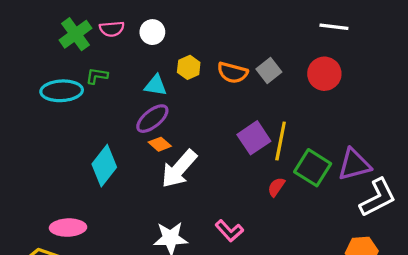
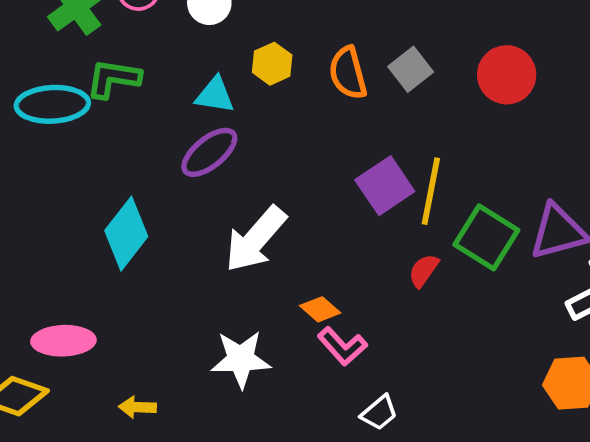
orange semicircle: (232, 73) -> (348, 73), turned 60
green L-shape: (97, 76) -> (113, 78), size x1.4
orange diamond: (160, 144) -> (320, 309), moved

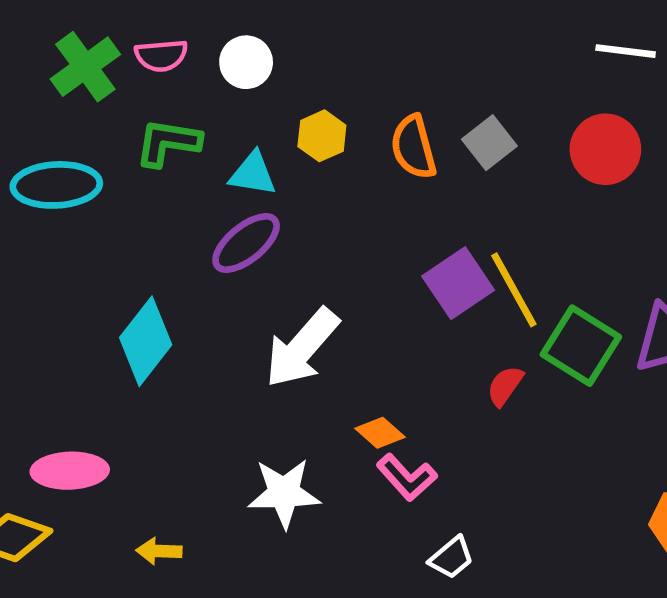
green L-shape: (113, 78) -> (168, 143), moved
yellow line: (431, 191) -> (514, 290), turned -40

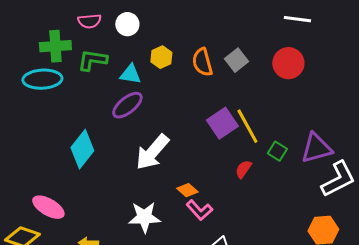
green cross: (85, 67) -> (55, 46), moved, turned 32
green square: (581, 346) -> (277, 151), size x0.6
pink ellipse: (70, 471) -> (48, 207), turned 32

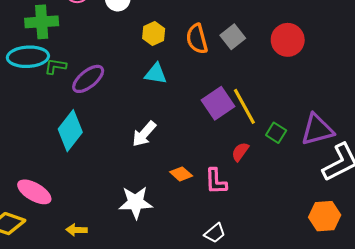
green L-shape: (92, 60) -> (55, 66), moved, size x0.7
cyan triangle: (130, 74) -> (156, 74), moved
purple ellipse: (127, 105) -> (88, 79), moved
white arrow: (152, 152) -> (144, 134), size x0.7
pink L-shape: (199, 210) -> (216, 181), moved, turned 40

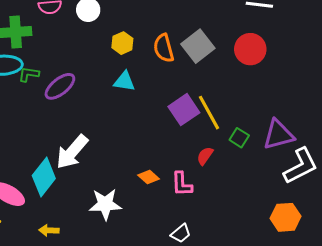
gray square: (233, 37) -> (198, 46), size x1.4
cyan diamond: (70, 131) -> (44, 177), moved
white arrow: (144, 134) -> (72, 152), moved, size x1.4

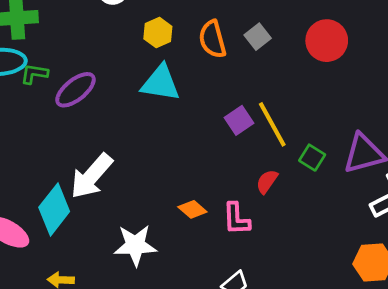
gray square: (198, 46) -> (258, 37), size x0.6
cyan triangle: (124, 81) -> (161, 83), size x1.4
purple square: (184, 110) -> (239, 120), size x0.7

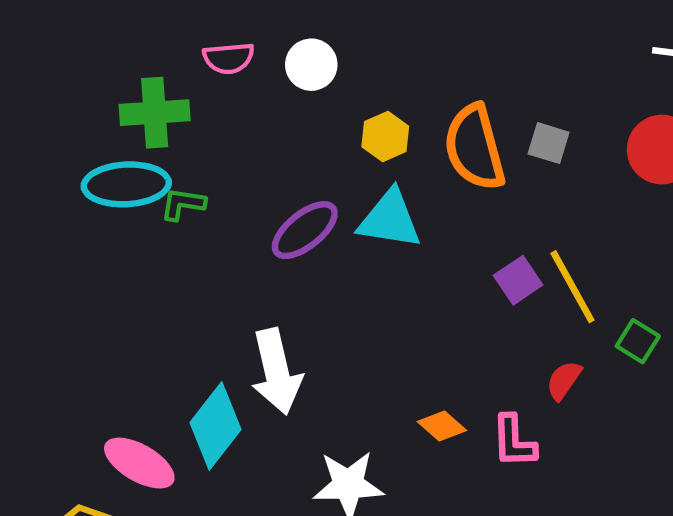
gray square: (258, 37) -> (549, 143), turned -35
orange semicircle: (212, 39) -> (475, 147), size x1.4
purple ellipse: (75, 90) -> (305, 230), moved
white arrow: (91, 176) -> (276, 372), turned -54

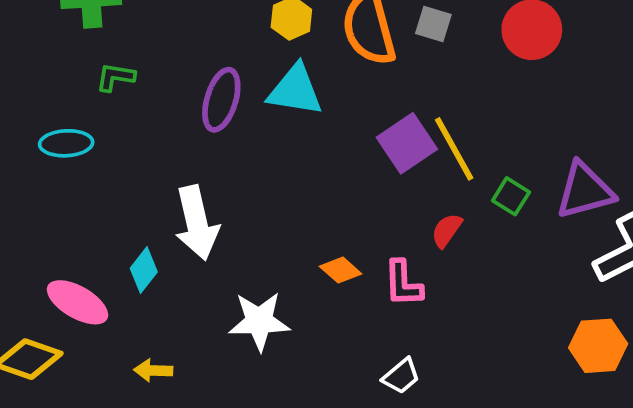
cyan ellipse: (126, 184) -> (66, 143), moved, size x0.7
purple ellipse: (305, 230) -> (221, 100), turned -34
purple square: (518, 280) -> (407, 143), size x1.4
cyan diamond: (216, 426) -> (144, 270), size x0.6

